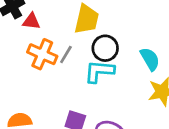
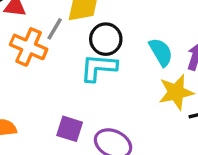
gray line: (66, 55) -> (55, 29), moved

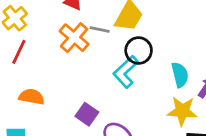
gray line: (55, 29) -> (100, 29), turned 54
cyan L-shape: (99, 68) -> (126, 72), turned -64

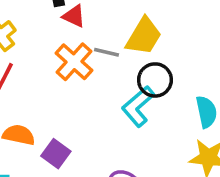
purple square: (87, 114) -> (56, 154), moved

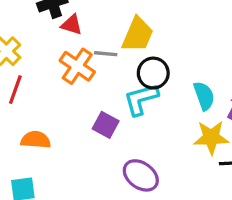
cyan L-shape: (138, 106) -> (141, 99), turned 33
purple square: (56, 154) -> (106, 125), moved

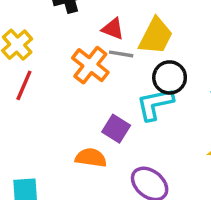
red triangle: (72, 25) -> (113, 29), moved
orange semicircle: (36, 140) -> (91, 158), moved

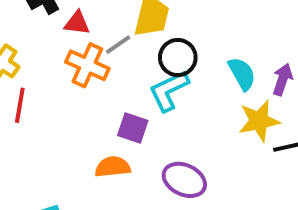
red triangle: (113, 29) -> (77, 23), moved
gray line: (121, 54) -> (118, 45), turned -30

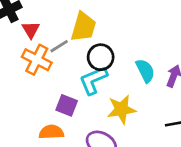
red triangle: (77, 23) -> (31, 30), turned 48
yellow star: (259, 121) -> (121, 109), moved

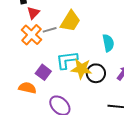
black circle: (101, 57) -> (96, 73), moved
cyan semicircle: (145, 71) -> (108, 43), moved
yellow star: (121, 109) -> (81, 69), moved

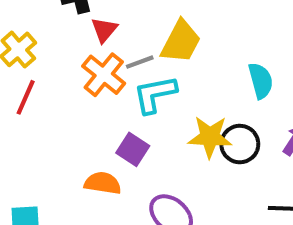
cyan L-shape: (67, 60) -> (155, 94), moved

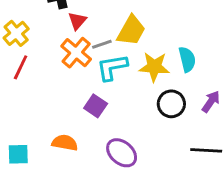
yellow star: (210, 137) -> (154, 67), moved
orange semicircle: (103, 183) -> (65, 143), moved

